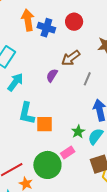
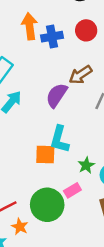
blue cross: (46, 28) -> (52, 37), turned -30
purple semicircle: (52, 75) -> (57, 95), size x1.5
cyan L-shape: (27, 113) -> (59, 139), moved

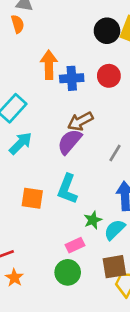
brown arrow: (80, 75) -> (80, 121), moved
orange square: (45, 155) -> (32, 198), moved
green circle: (47, 205) -> (68, 272), moved, size x0.7

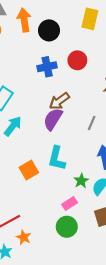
black circle: (107, 31) -> (49, 30), moved
orange arrow: (49, 65) -> (24, 20), moved
orange square: (32, 198) -> (29, 170), turned -30

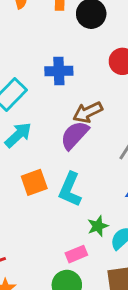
blue cross: (47, 67) -> (59, 71), moved
orange square: (29, 170) -> (34, 182), moved

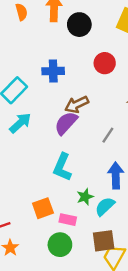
orange square: (34, 182) -> (43, 208), moved
pink rectangle: (76, 254) -> (68, 220), turned 35

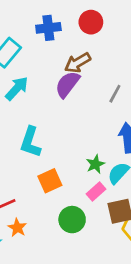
red circle: (105, 63) -> (91, 22), moved
cyan L-shape: (62, 167) -> (30, 142), moved
pink rectangle: (68, 220) -> (96, 192), moved, turned -49

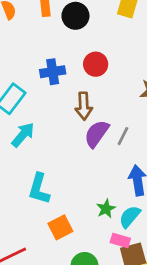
brown arrow: (78, 63) -> (84, 106), turned -60
purple semicircle: (67, 84) -> (97, 134), moved
pink rectangle: (96, 192) -> (120, 240), moved, turned 60

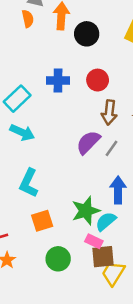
brown arrow: (84, 106) -> (109, 112), moved
cyan arrow: (23, 135) -> (22, 132), turned 65
green star: (106, 209) -> (86, 211), size x1.6

